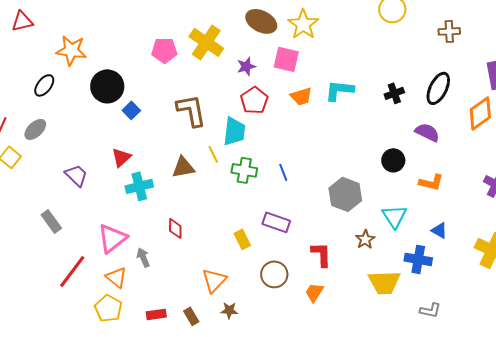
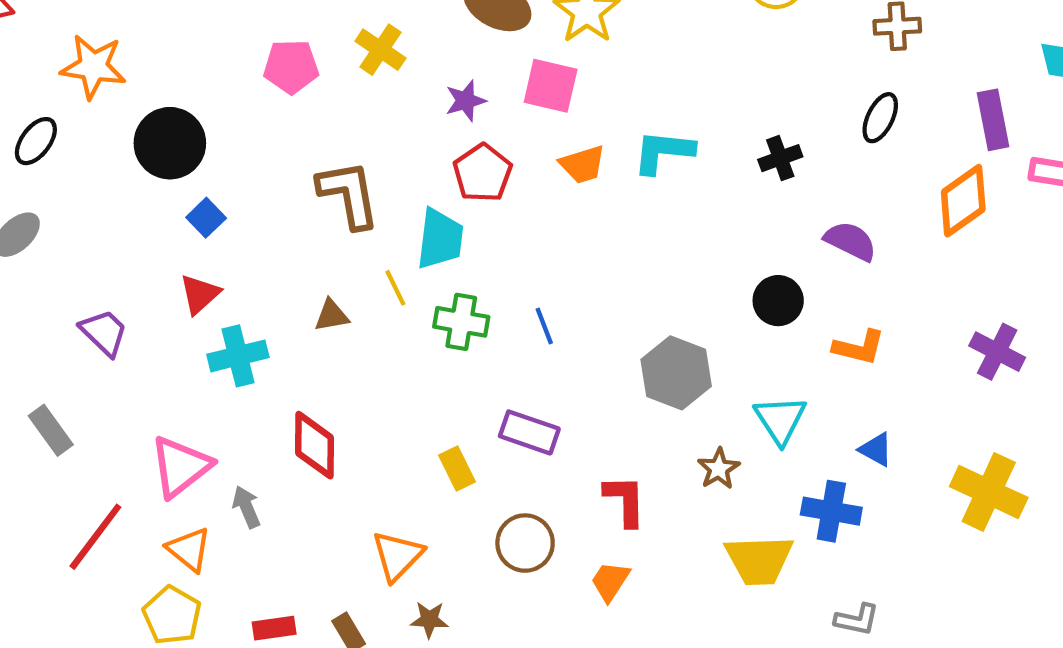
yellow cross: (206, 42) -> (380, 50), size x0.7
black ellipse: (438, 88) -> (880, 118), moved, size x0.7
blue square: (131, 110) -> (206, 218), moved
brown triangle: (183, 167) -> (332, 315), size x0.7
red diamond: (175, 228) -> (315, 445), size x1.5

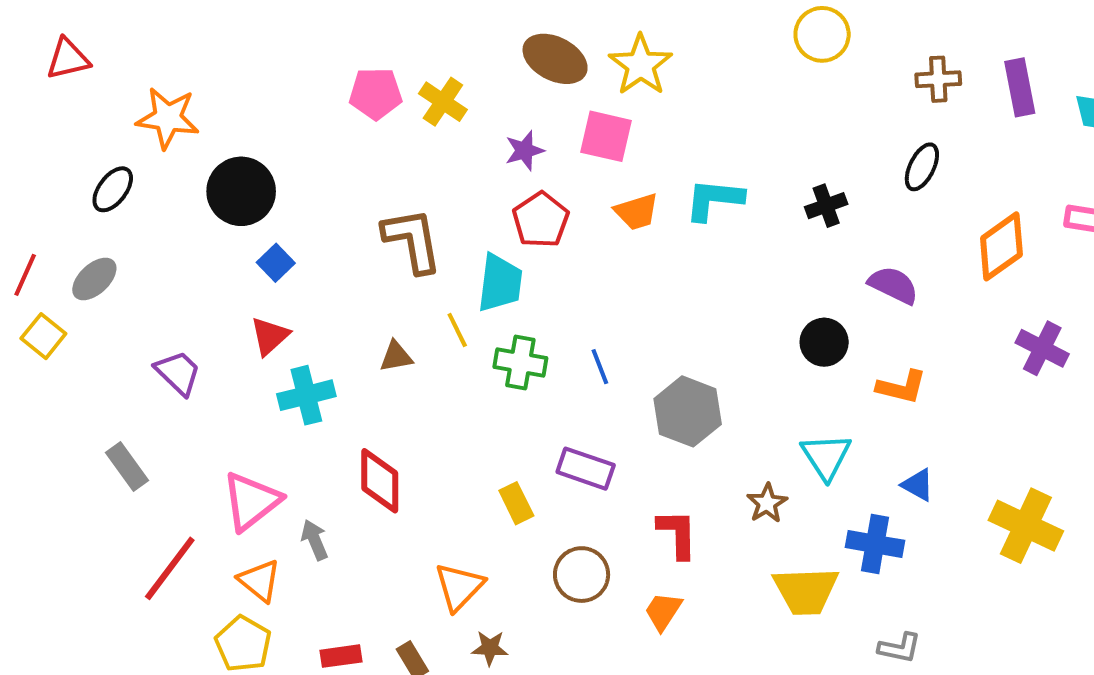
pink pentagon: (291, 67) -> (376, 93), moved
purple rectangle: (993, 120) -> (1020, 87), moved
purple cross: (997, 352) -> (1042, 348), moved
gray hexagon: (676, 373) -> (688, 411), moved

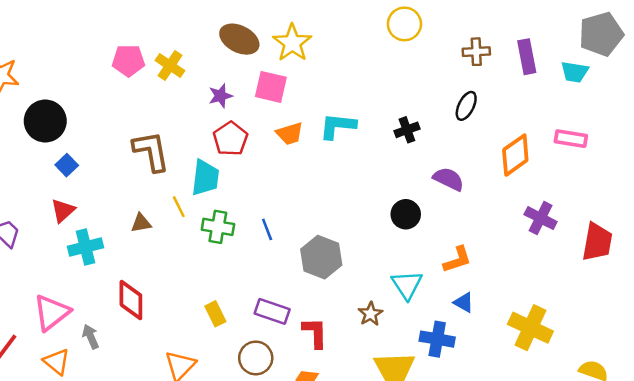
orange L-shape: (902, 387) -> (457, 260), moved, turned -32
purple rectangle: (586, 469) -> (272, 311), moved

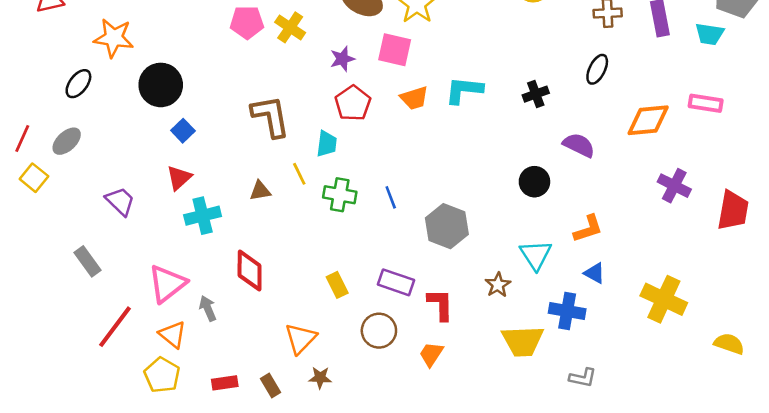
orange diamond: (515, 155) -> (648, 120), turned 30
cyan trapezoid: (205, 178) -> (327, 144), size x0.7

